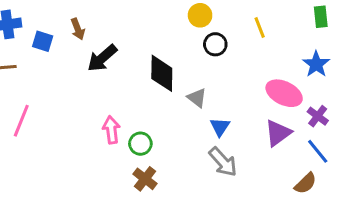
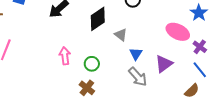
black diamond: (162, 73) -> (98, 19), turned 55
purple triangle: (278, 133) -> (164, 64), moved
green circle: (140, 144) -> (92, 64), moved

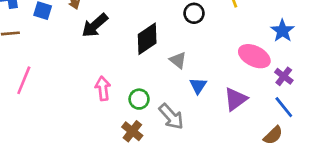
gray arrow: (138, 77) -> (171, 117), moved

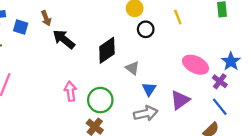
black arrow: (95, 25) -> (64, 39), turned 80
blue star: (282, 31) -> (231, 61), moved
green circle: (139, 99) -> (100, 100), size x1.5
gray arrow: (171, 117) -> (146, 113), moved, turned -60

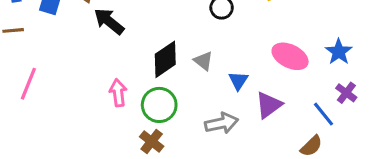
black diamond: (107, 50) -> (165, 59), moved
purple cross: (220, 81) -> (346, 93), moved
blue triangle: (149, 89) -> (238, 81), moved

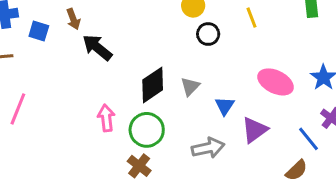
gray triangle: (203, 61) -> (190, 86), turned 36

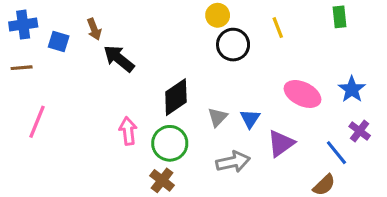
black circle: (208, 34) -> (233, 45), size x1.4
gray triangle: (190, 86) -> (218, 117), moved

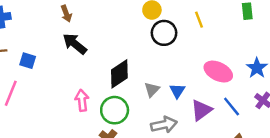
brown arrow: (94, 29) -> (66, 14), moved
blue square: (59, 41) -> (28, 61), moved
blue line: (336, 153) -> (232, 107), moved

